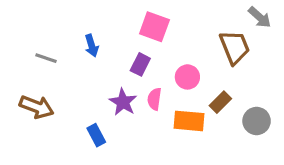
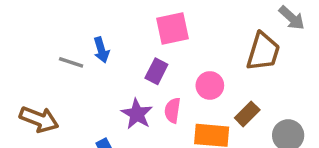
pink square: (154, 27) -> (172, 29), turned -32
brown trapezoid: (235, 47) -> (263, 52), turned 39
gray line: (46, 58) -> (71, 62), moved

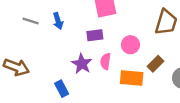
gray line: (71, 62) -> (31, 21), moved
purple rectangle: (156, 71) -> (95, 35), turned 56

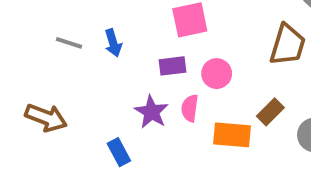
pink circle: (130, 45) -> (217, 74), moved

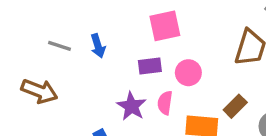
brown arrow: (46, 118) -> (39, 91), moved

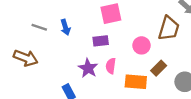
pink circle: (188, 73) -> (142, 45), moved

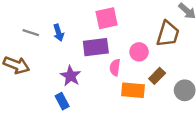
purple rectangle: (101, 41) -> (96, 47), size x1.5
pink semicircle: (111, 66) -> (115, 67), moved
purple star: (88, 68) -> (71, 76), moved

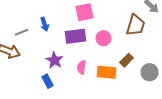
gray line: (31, 33) -> (22, 32), moved, turned -40
pink circle: (139, 52) -> (104, 38), moved
pink semicircle: (115, 67) -> (82, 67), moved

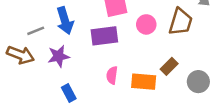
blue arrow: (44, 24) -> (65, 21), size x1.5
pink circle: (104, 38) -> (146, 24), moved
purple star: (54, 60) -> (59, 56), moved, turned 30

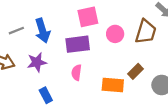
gray line: (36, 31) -> (16, 31), moved
pink semicircle: (112, 75) -> (76, 73), moved

